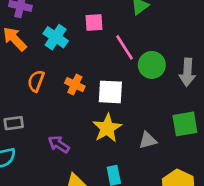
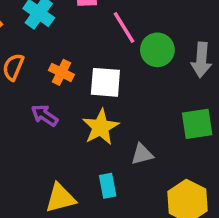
gray triangle: (148, 140) -> (142, 154), moved
purple arrow: (59, 144) -> (45, 115), moved

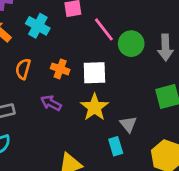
gray triangle: (142, 154) -> (128, 124), turned -48
cyan rectangle: (108, 186) -> (116, 146), moved

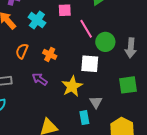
white square: (94, 73) -> (90, 64), moved

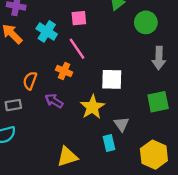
pink line: (86, 29) -> (77, 49), moved
green circle: (105, 42) -> (146, 22), moved
orange semicircle: (22, 51) -> (30, 81), moved

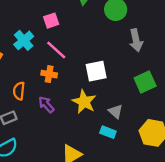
cyan cross: (47, 31) -> (24, 40), turned 30
purple arrow: (54, 101) -> (46, 105), turned 30
cyan rectangle: (109, 143) -> (108, 132), turned -42

